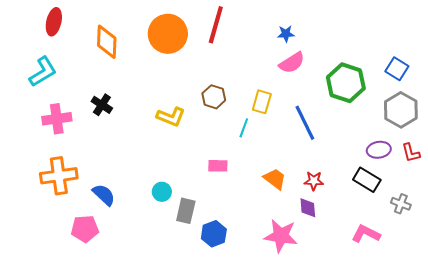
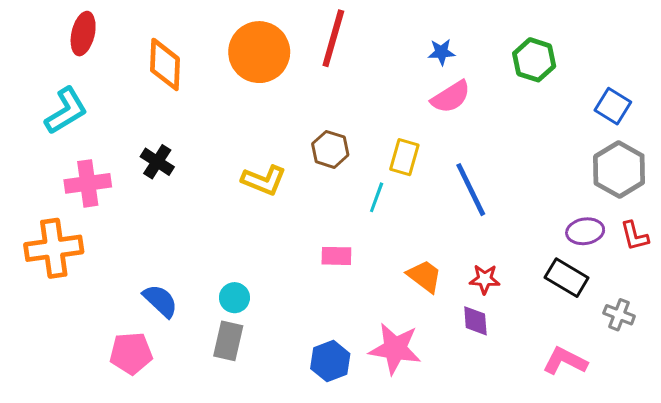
green hexagon: (346, 83) -> (534, 60), moved, size x0.7
orange cross: (59, 176) -> (54, 248), moved
cyan circle: (162, 192) -> (234, 298), moved
gray rectangle: (186, 211) -> (228, 341), moved
pink star: (281, 236) -> (395, 349), moved

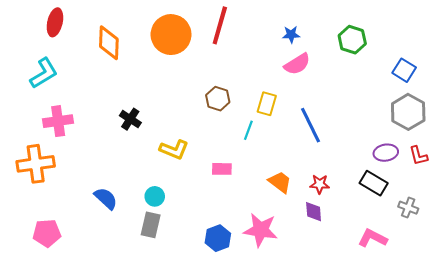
black cross: (157, 162) -> (130, 119), moved
yellow L-shape: (264, 180) -> (174, 150), moved
pink pentagon: (131, 353) -> (47, 233), moved

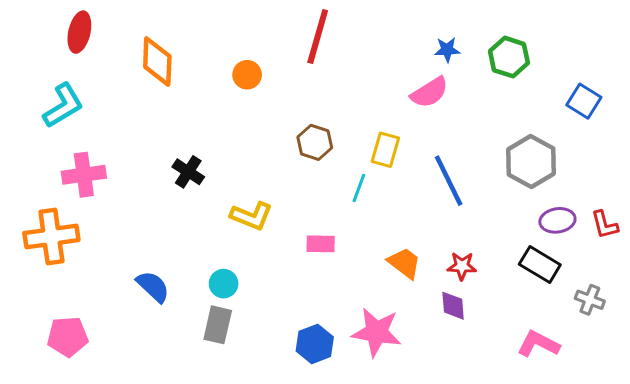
orange circle: (171, 35) -> (247, 75), moved, size x0.5
blue star: (291, 35) -> (447, 50), moved
gray hexagon: (408, 112) -> (531, 162), moved

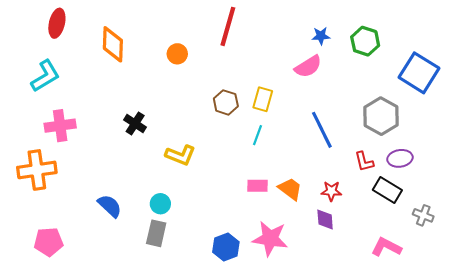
blue square: (584, 101) -> (419, 73), size x1.6
yellow rectangle: (385, 150) -> (263, 99), moved
red L-shape: (605, 225) -> (364, 162), moved
pink rectangle: (321, 244) -> (257, 186), moved

